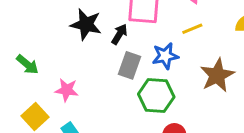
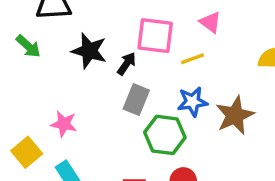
yellow line: (192, 29) -> (193, 59), moved
blue star: (165, 56) -> (192, 102), moved
green arrow: (27, 64) -> (28, 46), moved

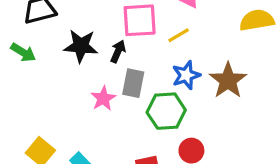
pink star: (64, 124) -> (103, 98), moved, turned -30

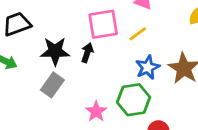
gray rectangle: (133, 83) -> (52, 85), moved, turned 30
pink star: (103, 98) -> (96, 111), moved

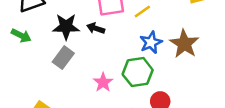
black arrow: (87, 53) -> (96, 28), turned -90

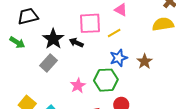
black star: (66, 27) -> (53, 39), turned 30
brown star: (184, 44) -> (145, 61), size x0.7

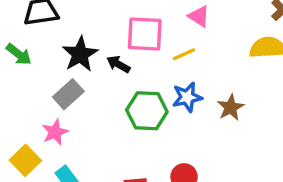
green hexagon: (106, 80) -> (147, 111), moved
pink star: (78, 86) -> (55, 132), moved

